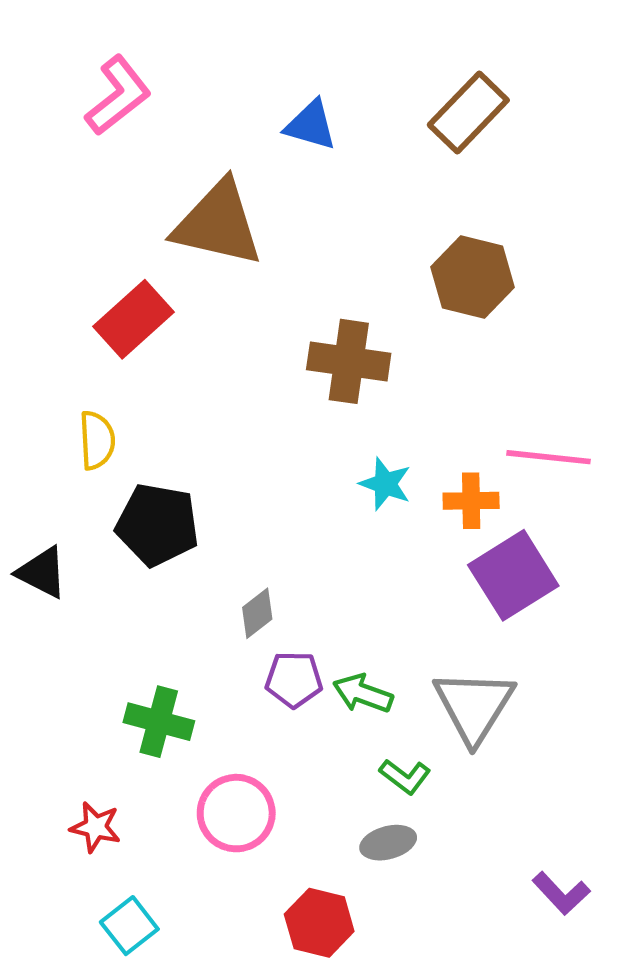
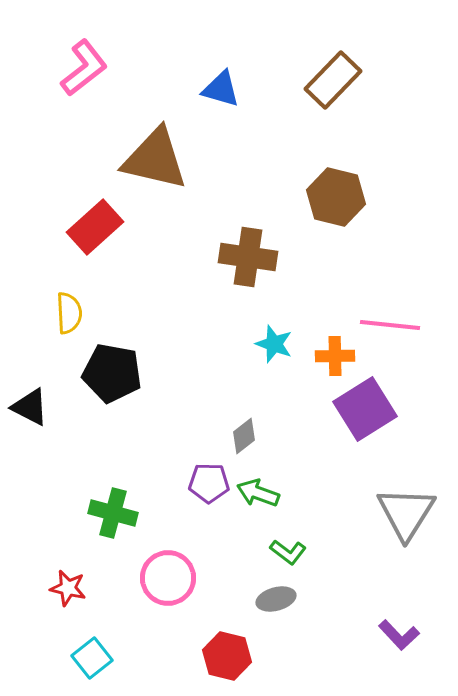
gray diamond: (257, 613) -> (244, 436), moved
gray triangle: (474, 706) -> (406, 513), moved

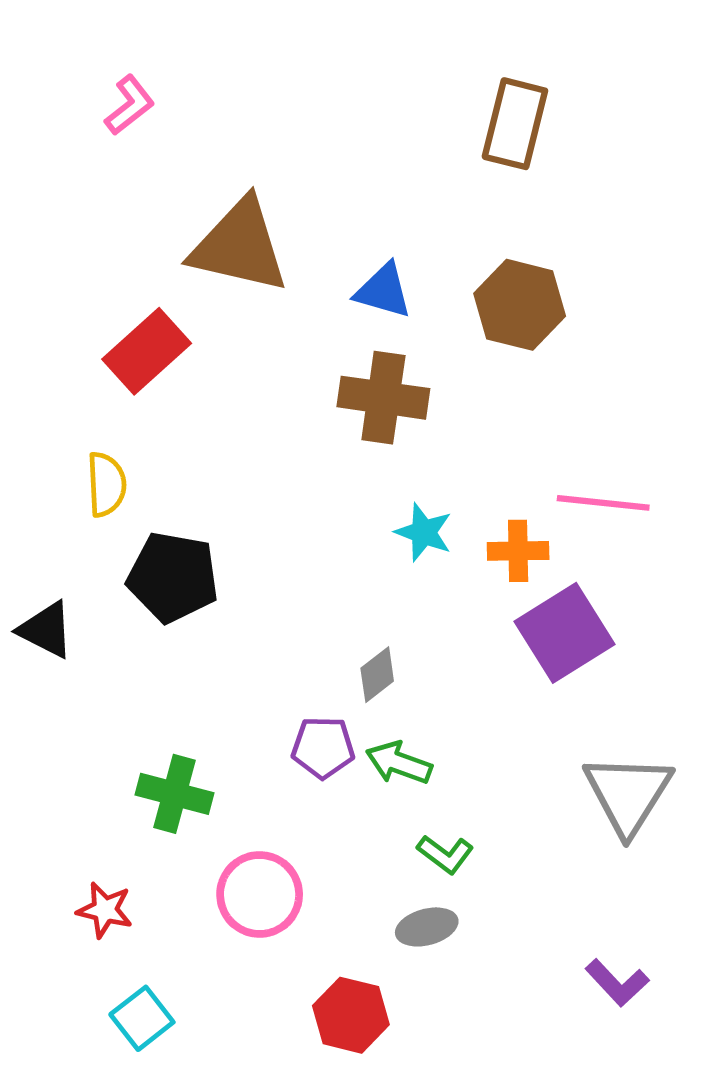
pink L-shape: (84, 68) -> (130, 105), size x0.7
brown rectangle: (333, 80) -> (515, 124), turned -30
blue triangle: (221, 89) -> (383, 291), moved

